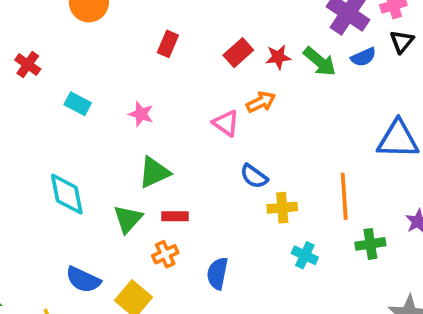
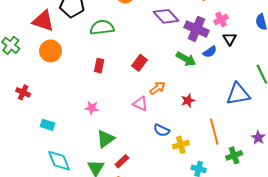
red star: (278, 57) -> (188, 101), moved
cyan rectangle: (78, 104) -> (48, 125), moved
red rectangle: (175, 216) -> (122, 161), turned -32

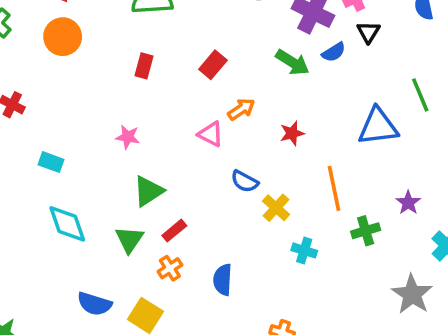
yellow cross: (181, 145) -> (276, 208), turned -35

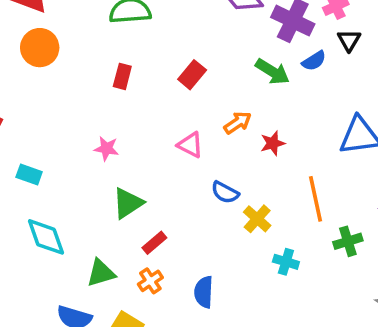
orange arrow: (241, 109) -> (238, 123), moved
green triangle: (129, 239) -> (101, 273), moved, turned 40

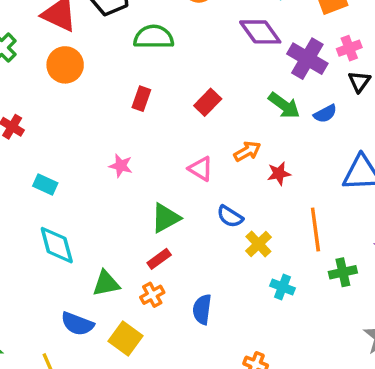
blue semicircle: (314, 61) -> (325, 114), moved
green triangle: (128, 203) -> (166, 218), moved

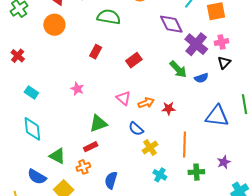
orange arrow: (247, 151) -> (146, 103), moved
green triangle: (106, 283) -> (57, 156), turned 30

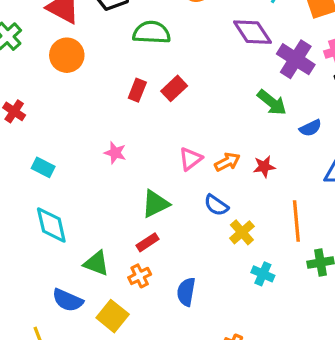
red rectangle: (134, 60) -> (174, 88), moved
blue semicircle: (201, 78) -> (310, 128), moved
pink triangle: (123, 98) -> (190, 159), turned 49

